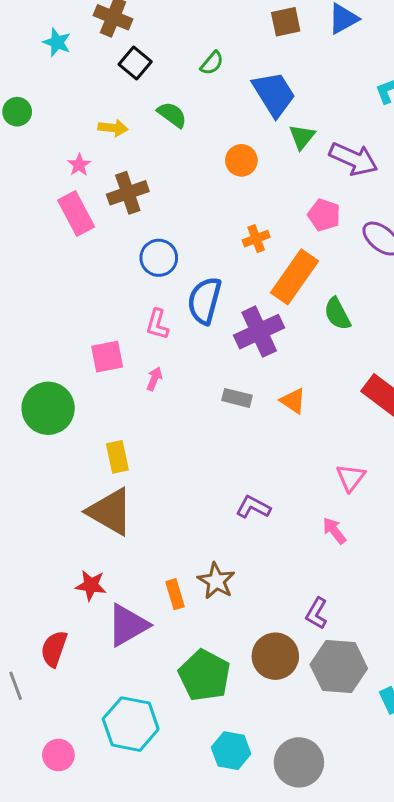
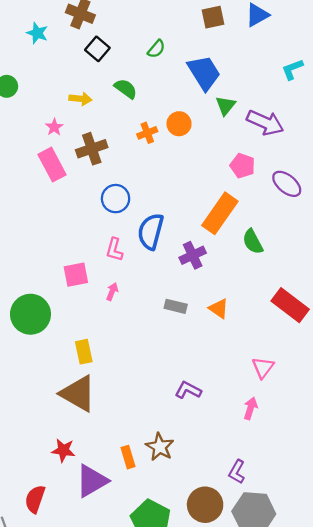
orange cross: (256, 239) -> (147, 133), moved
purple cross: (259, 332) -> (193, 255), size x0.7
pink arrow: (334, 531) -> (250, 408), turned 55

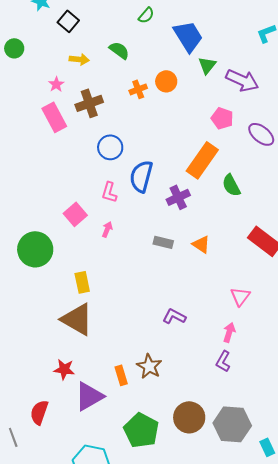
black square: (97, 49) -> (68, 21), moved
pink square: (76, 275) -> (75, 214), turned -30
purple L-shape: (237, 472) -> (223, 361), moved

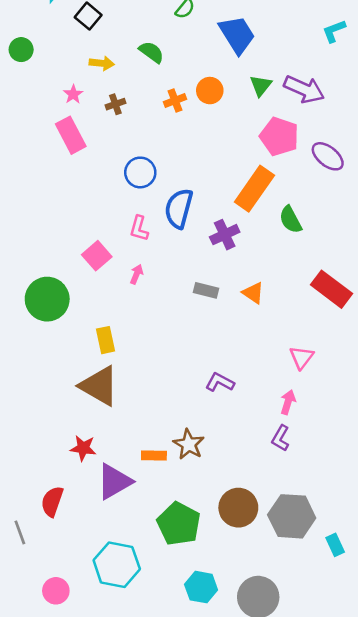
green triangle: (207, 65) -> (261, 86), moved
brown cross: (89, 103) -> (115, 104), moved, size x0.6
pink pentagon: (222, 118) -> (279, 136), size x1.4
orange rectangle: (121, 375) -> (154, 455), turned -72

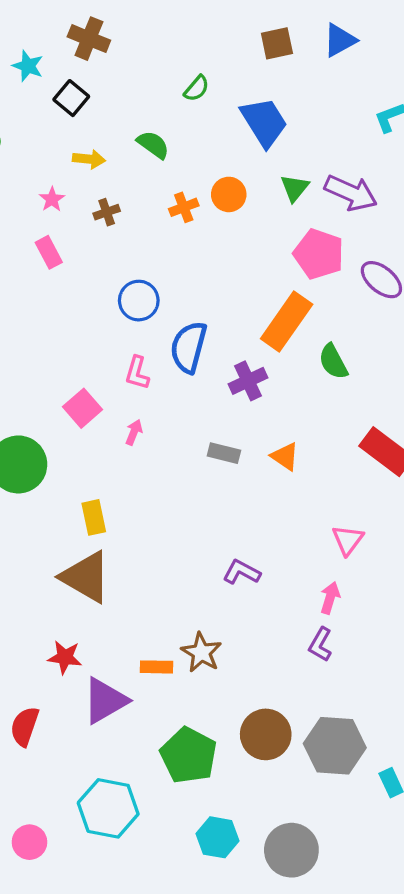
pink rectangle: (71, 135) -> (49, 252), size x0.7

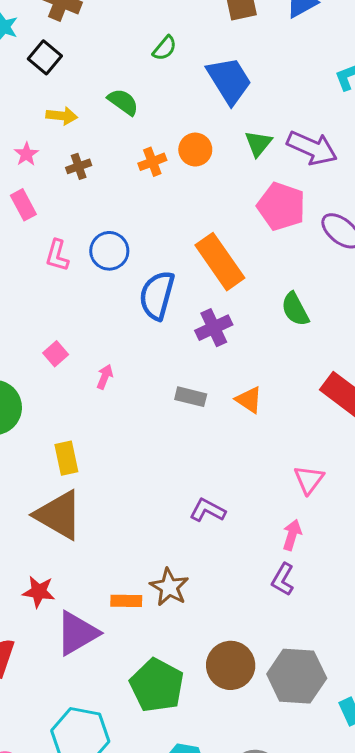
orange rectangle: (287, 321) -> (220, 262), moved, turned -70
pink L-shape: (137, 373) -> (57, 255), moved
pink square: (82, 408) -> (56, 354), size x0.7

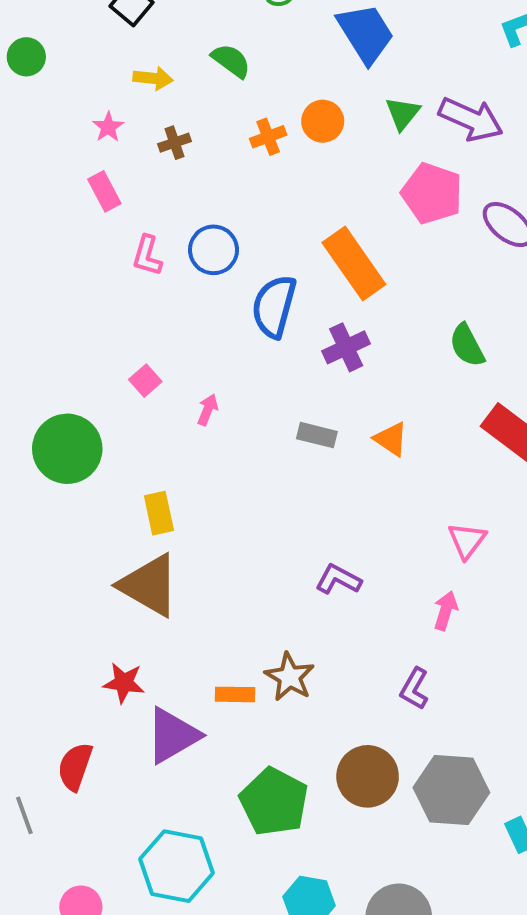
green semicircle: (295, 309) -> (467, 345), moved
purple L-shape: (283, 579) -> (414, 689), moved

